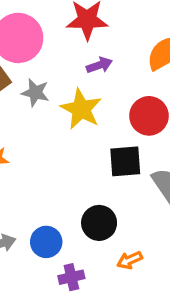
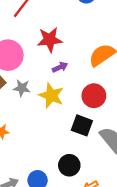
black square: (125, 161) -> (82, 125), turned 30

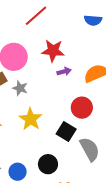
purple arrow: (60, 67) -> (64, 72), moved
yellow star: (51, 96) -> (31, 119), moved

